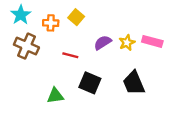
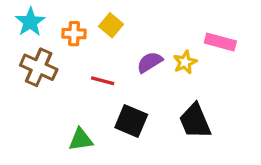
pink rectangle: (152, 41) -> (220, 42), moved

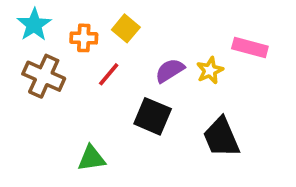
red line: (103, 81) -> (109, 74), moved, turned -65
black square: (131, 121) -> (153, 116), moved

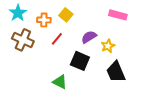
pink rectangle: (250, 48) -> (118, 15), moved
yellow star: (210, 70) -> (108, 46), moved
green triangle: (91, 158) -> (60, 82), moved, turned 35

